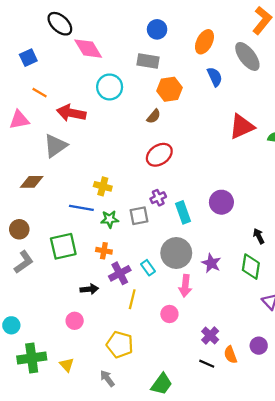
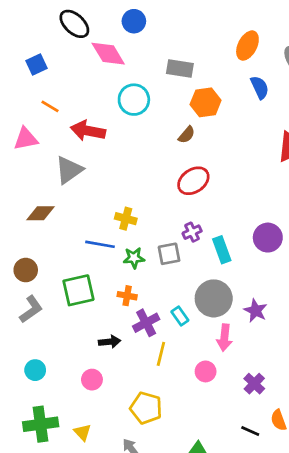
blue circle: (157, 29) -> (134, 21), moved
cyan circle: (11, 325) -> (35, 370), moved
purple cross: (210, 335) -> (254, 384), moved

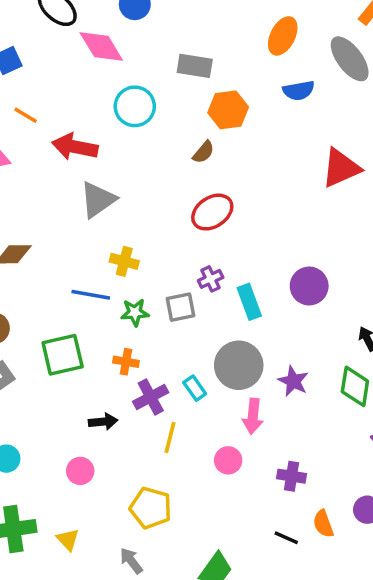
blue semicircle: (260, 87) -> (299, 91), turned 105
gray triangle: (69, 170) -> (98, 200), moved
purple cross: (254, 384) -> (292, 476), turned -35

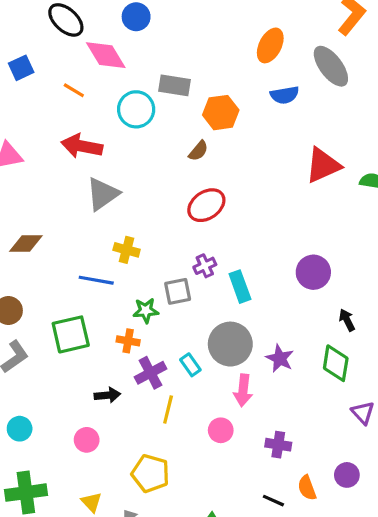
gray rectangle: (195, 66) -> (174, 85), moved
orange line: (26, 115) -> (74, 90), moved
purple circle: (309, 286) -> (313, 272), moved
green star: (135, 312) -> (146, 311), moved
yellow triangle: (68, 540) -> (91, 502), moved

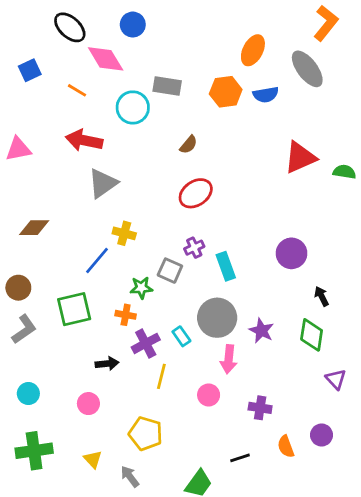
orange hexagon: (221, 113) -> (226, 92), moved
blue line: (96, 280) -> (97, 261), turned -60
gray square: (178, 291) -> (170, 271), turned 35
black line: (273, 501) -> (240, 458), moved, turned -42

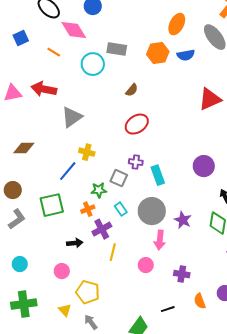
red arrow: (84, 140) -> (44, 89), moved
purple cross: (194, 248) -> (136, 162), turned 32
orange cross: (126, 315) -> (88, 209), turned -32
cyan rectangle: (181, 336) -> (121, 209), moved
yellow pentagon: (146, 434) -> (88, 292), moved

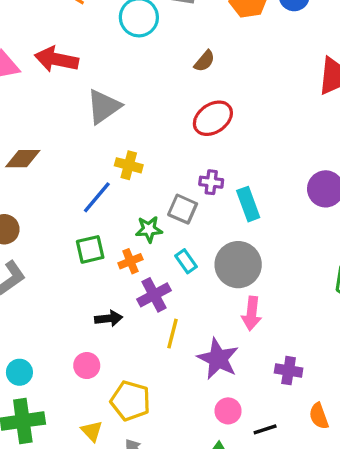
green square: (52, 205) -> (90, 249), moved, size x0.7
purple star: (183, 220) -> (218, 359), moved, size x1.4
cyan circle: (20, 264) -> (19, 372), moved
pink circle: (146, 265) -> (228, 411), moved

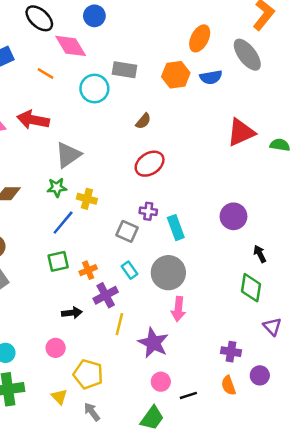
green star: (149, 229) -> (57, 187), moved
purple cross: (289, 371) -> (231, 352), moved

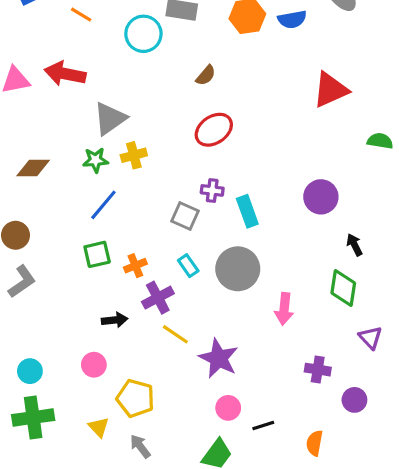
green semicircle: (280, 145) -> (380, 141), moved
yellow cross: (87, 199) -> (134, 155), moved, turned -30
pink arrow: (178, 309) -> (284, 309), moved
yellow line: (119, 324) -> (175, 334), turned -70
orange semicircle: (228, 385) -> (314, 443), moved, turned 30

